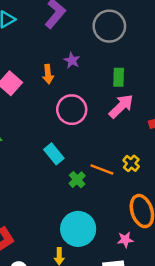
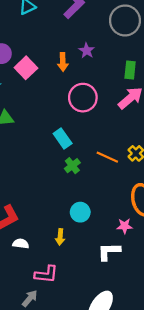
green cross: (77, 180) -> (72, 166), moved
cyan circle: (78, 229) -> (80, 212), size x0.6

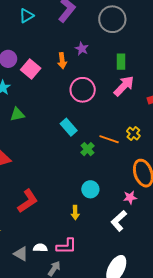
green cross: (72, 166) -> (87, 149), moved
white semicircle: (21, 244) -> (40, 248), moved
white L-shape: (109, 251) -> (119, 221), turned -35

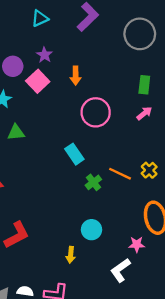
purple star: (82, 49) -> (44, 55), moved
pink arrow: (124, 86) -> (144, 113), size x0.6

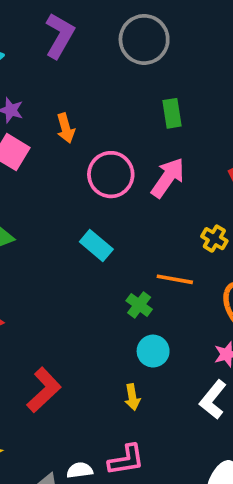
pink arrow: (144, 113) -> (168, 178), moved, size x1.6
orange line: (120, 174) -> (175, 279), moved
green cross: (93, 182) -> (139, 305), moved

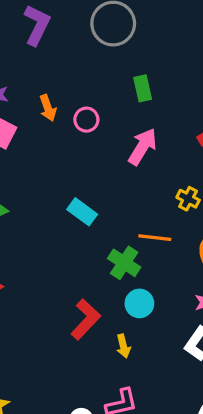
pink circle: (111, 175) -> (86, 120), moved, size x0.6
green cross: (139, 305) -> (124, 263), size x1.4
red L-shape: (44, 390) -> (86, 319), moved

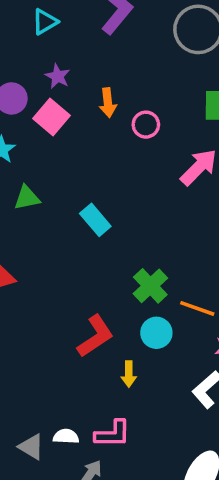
cyan rectangle: (82, 212) -> (95, 220), moved
orange line: (155, 238) -> (197, 308), moved

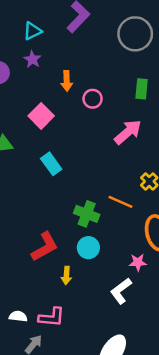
cyan triangle: (45, 22) -> (32, 31), moved
pink square: (51, 117) -> (41, 116), moved
green cross: (150, 286) -> (87, 214), turned -30
orange line: (197, 308) -> (121, 202), moved

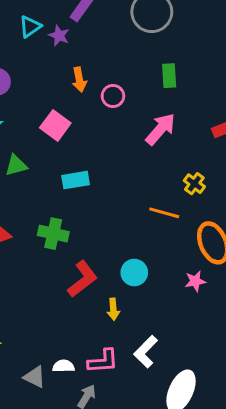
purple star: (32, 59) -> (59, 36), moved
cyan rectangle: (51, 164) -> (76, 180), turned -55
green cross: (87, 214) -> (53, 234), moved
white L-shape: (121, 291) -> (146, 352), moved

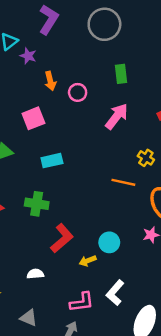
purple star: (59, 36) -> (28, 56), moved
pink square: (55, 125) -> (33, 118), turned 35
cyan circle: (134, 273) -> (109, 242), moved
yellow arrow: (113, 309) -> (88, 261), turned 77
white semicircle: (63, 366) -> (35, 274), moved

